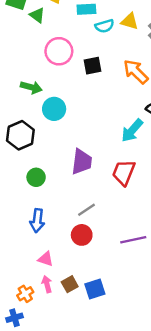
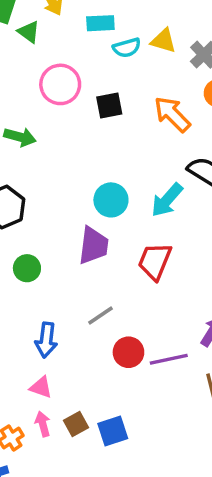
cyan circle: (54, 109) -> (111, 200), moved
blue arrow: (37, 221) -> (46, 340), moved
red circle: (82, 235) -> (128, 352), moved

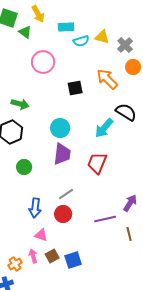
black square: (109, 105) -> (75, 88), moved
green arrow: (20, 137) -> (20, 104), moved
cyan circle: (111, 200) -> (60, 128), moved
red circle: (128, 352) -> (63, 214), moved
pink triangle: (41, 387) -> (41, 235), moved

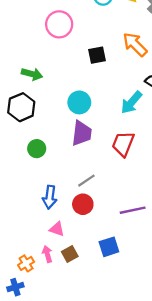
blue square: (73, 260) -> (109, 247), moved

